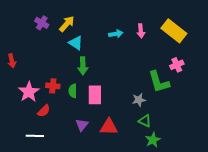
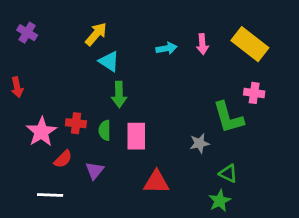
purple cross: (42, 23) -> (27, 33), moved
pink cross: (177, 65) -> (254, 93), turned 32
green triangle: (145, 121) -> (228, 173), moved
purple triangle: (82, 125) -> (95, 171), moved

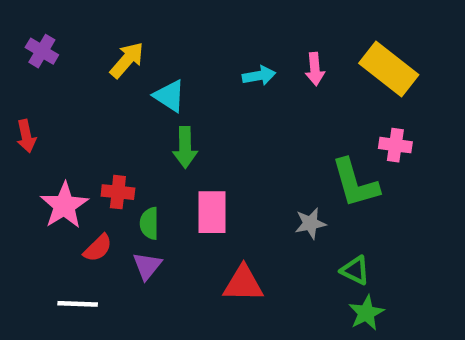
yellow arrow: (96, 34) -> (127, 60), moved
green semicircle: (105, 130) -> (149, 223), moved
green star: (220, 201) -> (366, 313), moved

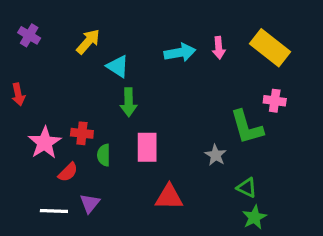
cyan arrow: (259, 76) -> (180, 52), size x1.4
gray star: (310, 223) -> (216, 155), turned -30
purple triangle: (147, 266) -> (90, 203), moved

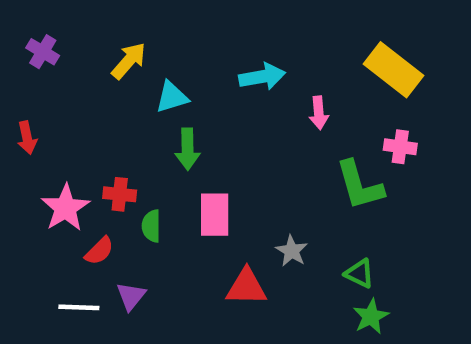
pink arrow: (219, 48) -> (319, 113), moved
cyan triangle: (118, 66) -> (172, 97), turned -50
gray star: (216, 155) -> (292, 251), moved

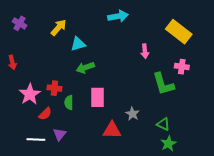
cyan arrow: (262, 77) -> (118, 16), moved
green arrow: (188, 149) -> (85, 68), turned 72

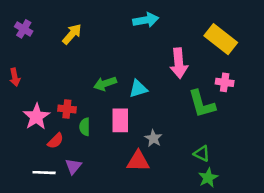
cyan triangle: (78, 44) -> (138, 89), moved
pink arrow: (145, 51) -> (179, 63), size x1.6
gray star: (132, 114) -> (153, 138), moved

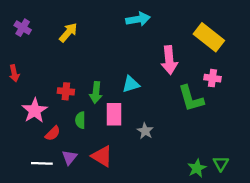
green arrow: (105, 84) -> (96, 93), moved, turned -65
red cross: (67, 109) -> (66, 91), moved
green triangle: (202, 154) -> (221, 163), moved, turned 35
red triangle: (138, 161) -> (102, 156), moved, turned 30

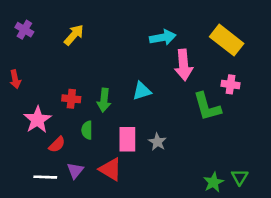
cyan arrow: (138, 19) -> (163, 37), moved
pink rectangle: (114, 114) -> (127, 139), moved

